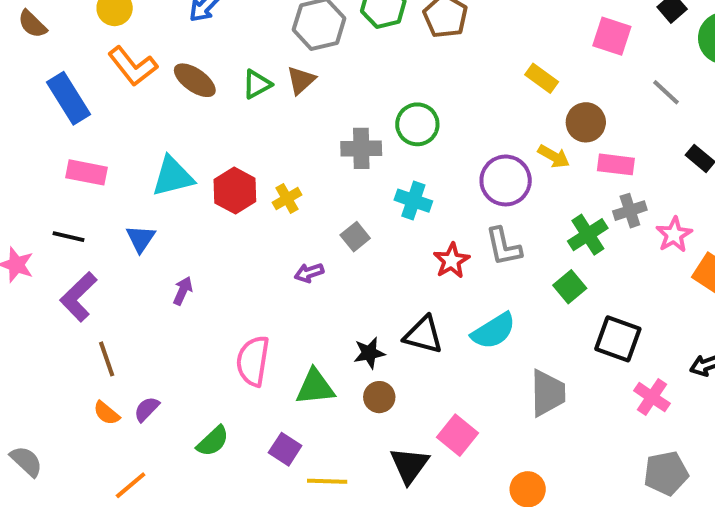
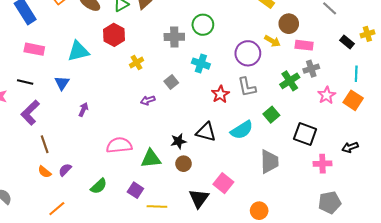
red hexagon: (235, 191) -> (114, 35), moved
pink star: (674, 235) -> (327, 95), moved
green square: (570, 287) -> (271, 115), moved
pink semicircle: (253, 361) -> (119, 145), turned 75
pink cross: (652, 397) -> (322, 164), turned -36

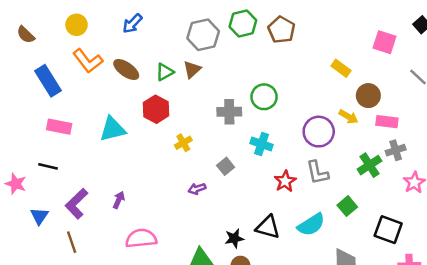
blue triangle: (62, 83) -> (39, 216), moved
purple L-shape: (30, 113) -> (77, 204), moved
pink semicircle: (119, 145) -> (141, 238), moved

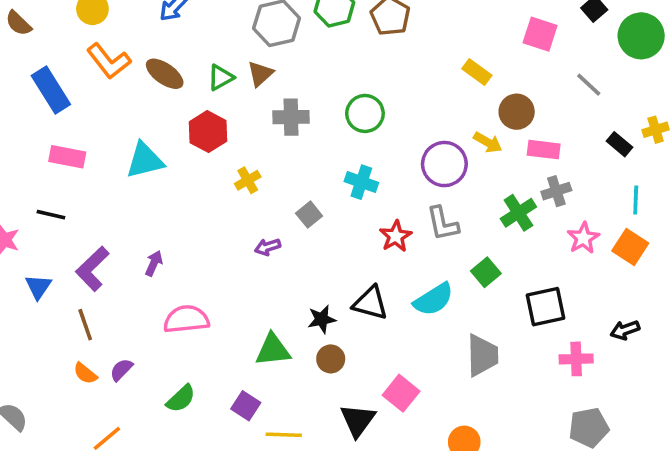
gray cross: (229, 112) -> (291, 117), moved
black square: (388, 230) -> (545, 307), turned -32

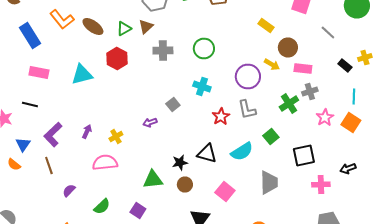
yellow cross: (248, 180) -> (116, 136), moved
orange semicircle: (85, 373) -> (14, 164), moved
pink square: (401, 393) -> (225, 192), moved

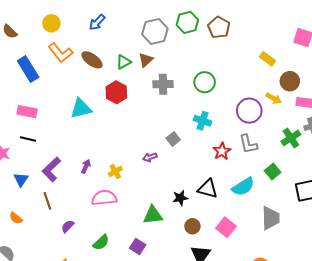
pink rectangle: (39, 72) -> (27, 112), moved
orange semicircle: (14, 164) -> (16, 218), moved
brown circle: (185, 184) -> (192, 226), moved

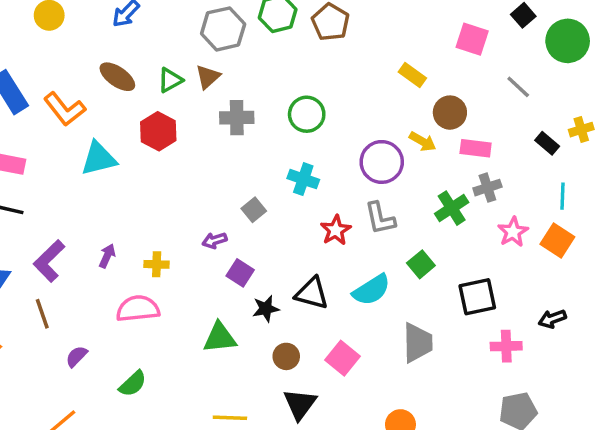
orange L-shape: (61, 53) -> (65, 109), moved
yellow cross: (115, 171) -> (157, 264), turned 32
purple square: (138, 247) -> (240, 273), moved

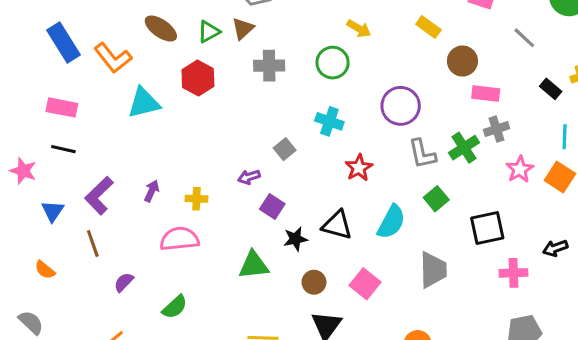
yellow arrow: (423, 142) -> (359, 29), moved
gray L-shape: (380, 218) -> (422, 154), moved
cyan semicircle: (371, 290) -> (391, 222), turned -30

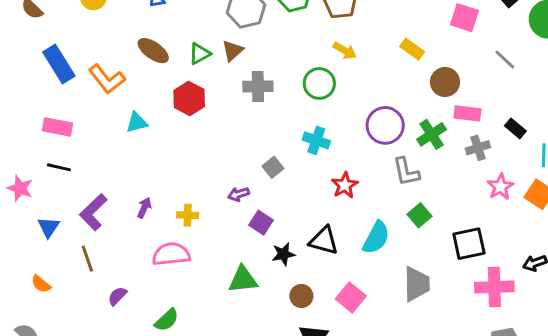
black rectangle: (551, 89) -> (515, 128), moved
cyan triangle: (144, 103) -> (137, 122), size x0.7
green cross: (464, 148) -> (432, 134), moved
pink cross: (514, 273) -> (494, 287), size x1.4

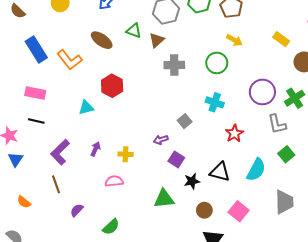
green triangle: (200, 54) -> (134, 31), moved, turned 49
red hexagon: (189, 98) -> (112, 86), moved
cyan triangle: (137, 122) -> (86, 108), moved
blue triangle: (48, 227) -> (16, 159), moved
pink semicircle: (171, 254) -> (114, 181), size x0.7

